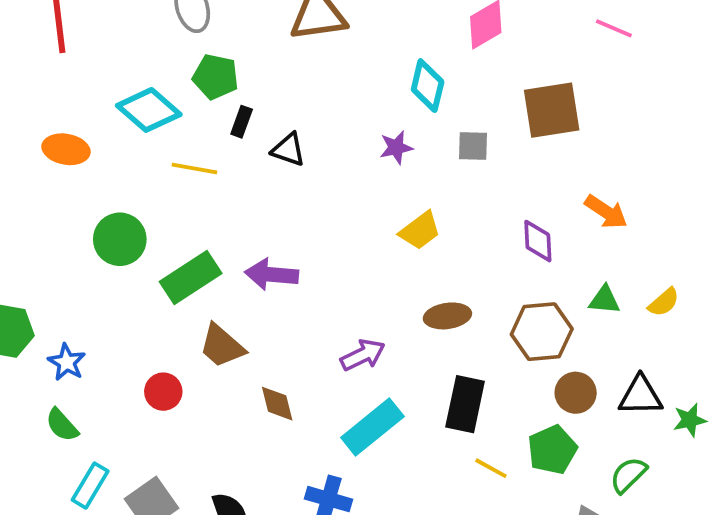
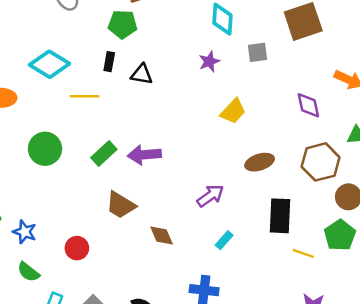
green pentagon: (216, 77) -> (123, 24), moved
green rectangle: (191, 277) -> (104, 154), moved, size x0.7
red circle: (163, 392) -> (77, 248), moved
cyan rectangle: (372, 427) -> (224, 240), size x0.5

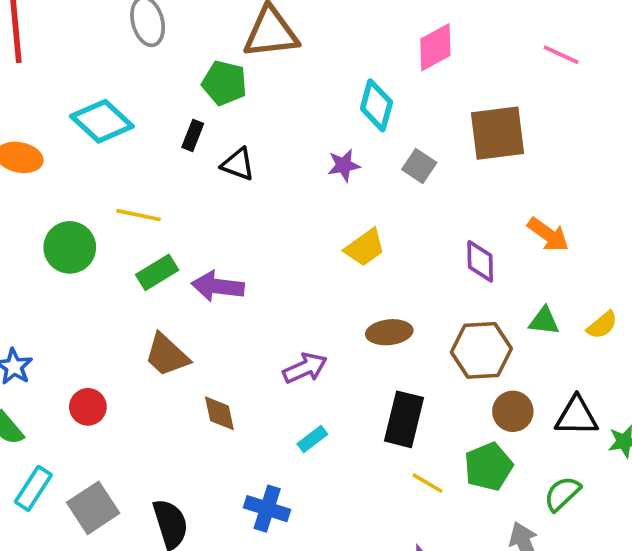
gray square: (258, 52) -> (419, 166), turned 30
yellow line: (84, 96) -> (138, 215), moved

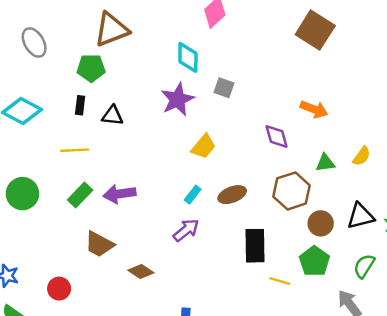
brown square: (498, 133) -> (315, 30), moved, turned -36
purple star: (344, 165) -> (177, 99), size x1.6
yellow line: (138, 215) -> (75, 150), moved
brown diamond: (219, 413) -> (141, 271), turned -30
cyan rectangle: (312, 439) -> (193, 195), moved

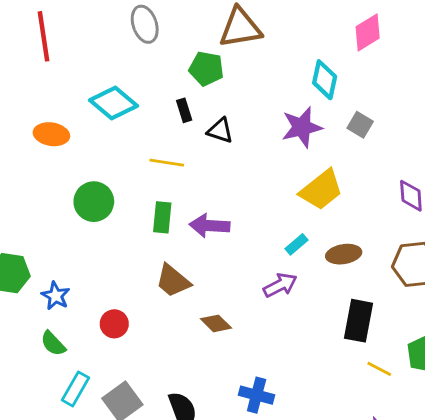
black rectangle: (80, 105) -> (184, 110), turned -36
yellow trapezoid: (204, 147) -> (321, 190), size x1.4
green rectangle: (80, 195) -> (162, 217), turned -50

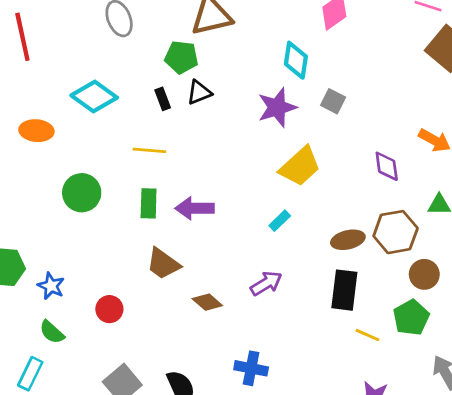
black triangle: (220, 131) -> (199, 92), moved, turned -36
brown ellipse: (344, 254) -> (348, 240), moved
purple arrow: (280, 285) -> (266, 283), moved
cyan rectangle: (76, 389) -> (30, 374), moved

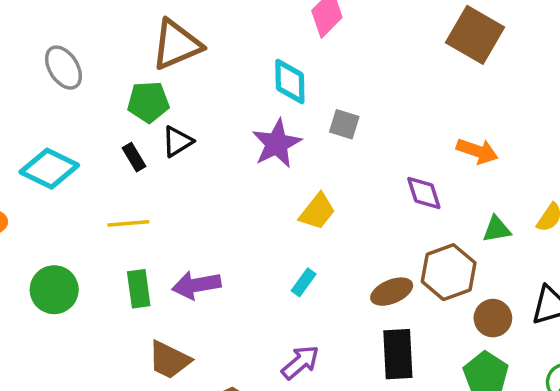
yellow trapezoid: (300, 166) -> (317, 211), size x0.7

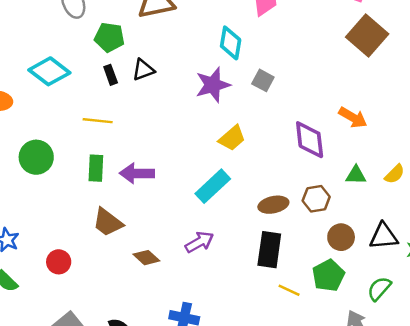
green pentagon: (148, 102) -> (109, 37), moved
purple diamond: (424, 193) -> (310, 140), size x1.4
brown hexagon: (449, 272) -> (316, 199), size x0.7
cyan rectangle: (304, 282) -> (213, 186), size x1.8

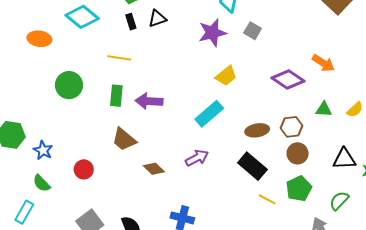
purple diamond: (310, 140) -> (288, 80), turned -52
brown circle: (341, 237) -> (298, 153), moved
black rectangle: (269, 250) -> (252, 166), turned -60

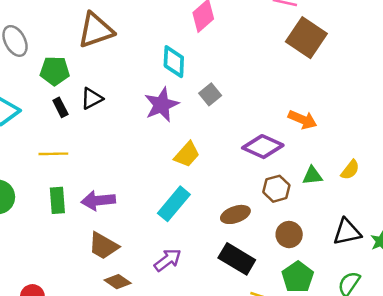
gray square: (253, 31) -> (210, 94), turned 30
brown hexagon: (291, 127) -> (276, 189), moved
brown trapezoid: (124, 139) -> (103, 246), moved

